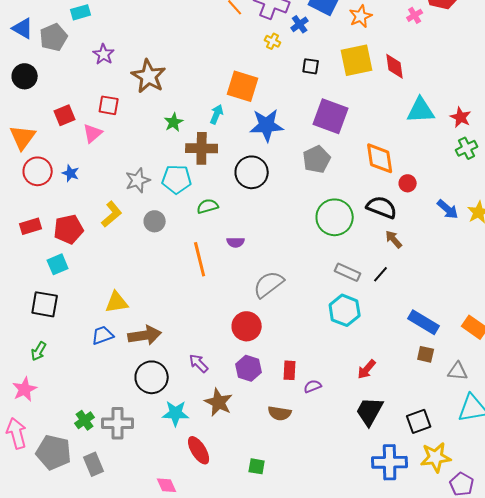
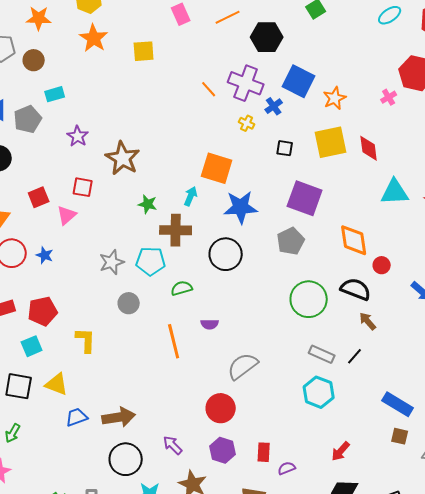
green star: (174, 122) -> (148, 204), turned -30
yellow L-shape: (112, 214) -> (86, 340), moved, turned -48
yellow triangle: (117, 302) -> (57, 384), moved, turned 30

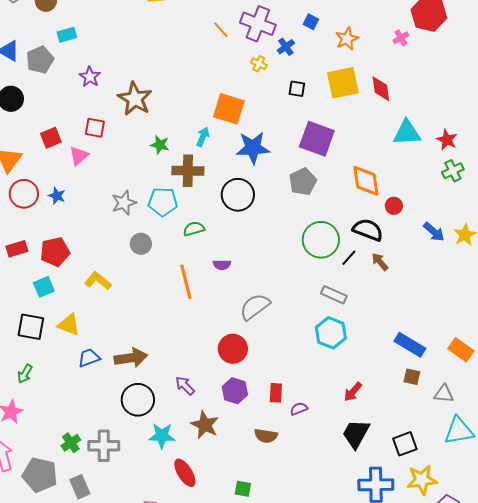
blue square: (299, 81) -> (311, 22), size x0.5
yellow L-shape: (86, 340) -> (98, 281), turned -52
black line: (355, 356) -> (349, 258), moved

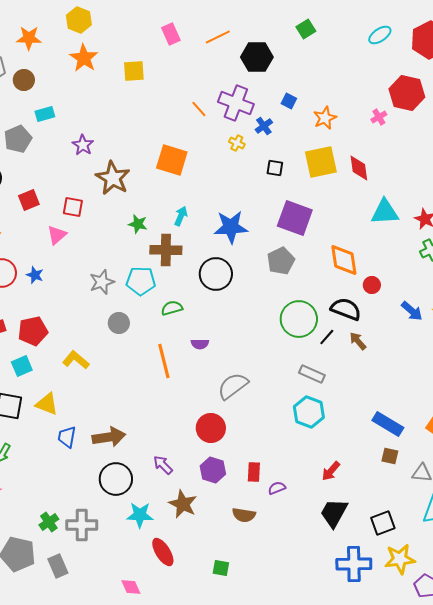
purple star: (90, 77) -> (83, 145), moved
orange square: (229, 109) -> (172, 160), moved
red square: (51, 138) -> (29, 200), moved
blue trapezoid: (89, 358) -> (67, 437), turned -60

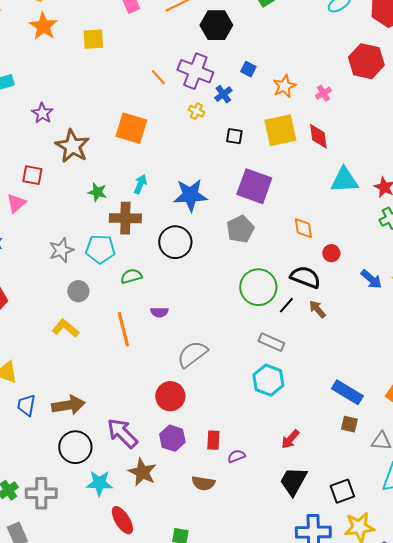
pink cross: (379, 117) -> (323, 93), moved
orange diamond: (344, 260) -> (303, 228), size x0.7
yellow L-shape: (76, 360) -> (65, 328), moved
purple arrow: (163, 465) -> (122, 433), size x1.6

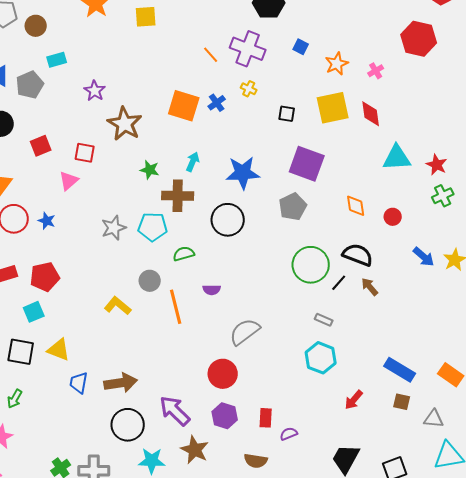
blue cross: (223, 94) -> (217, 103), moved
red circle: (331, 253) -> (393, 217), moved
gray circle: (78, 291) -> (150, 281), moved
gray rectangle: (271, 342) -> (324, 320), size x0.7
red arrow: (290, 439) -> (354, 400), moved

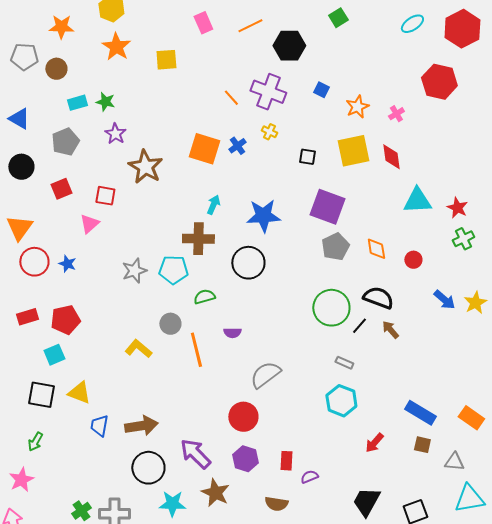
gray pentagon: (30, 85) -> (65, 142), moved
green star: (150, 170) -> (105, 102), moved
gray pentagon: (293, 207) -> (335, 247), moved

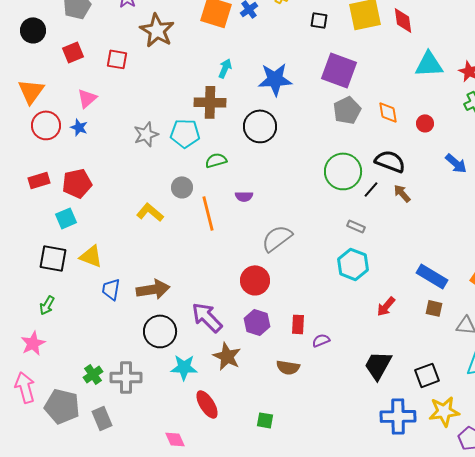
pink triangle: (89, 224) -> (87, 98), moved

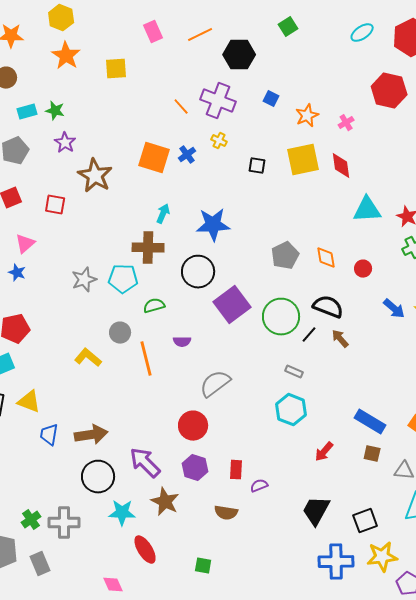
purple square: (339, 70) -> (232, 305), moved, turned 33

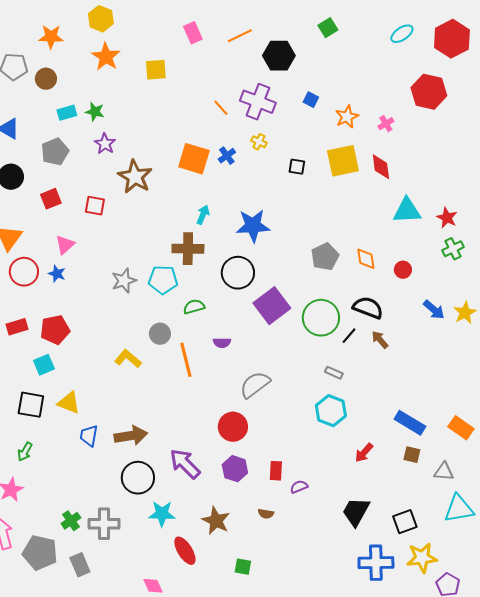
brown star: (165, 502) -> (216, 521), moved
brown semicircle: (226, 513) -> (266, 514), size x0.7

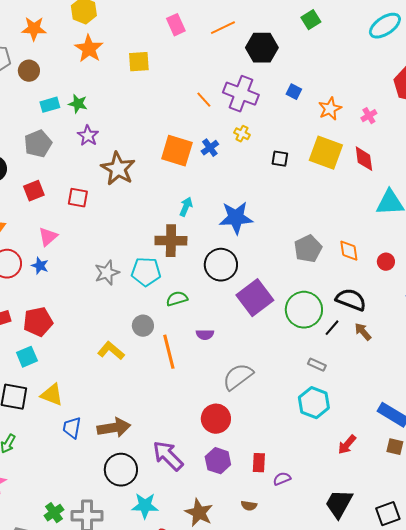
cyan ellipse: (402, 34) -> (385, 26), size x1.4
yellow square: (343, 161) -> (326, 153), turned 32

